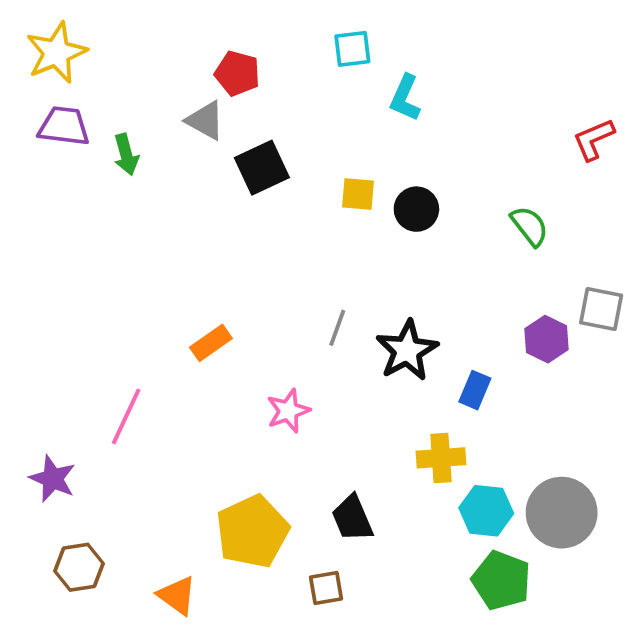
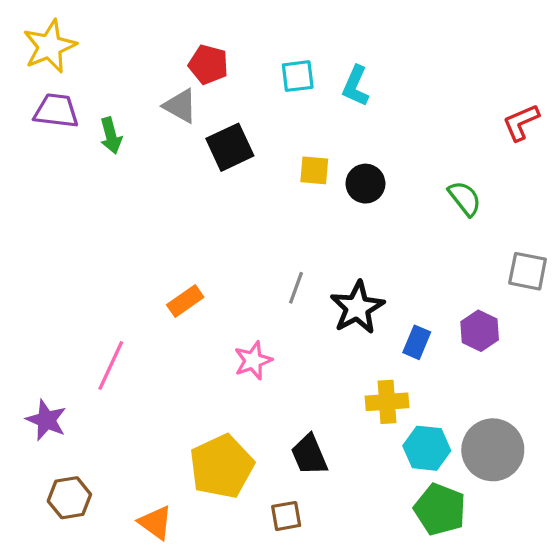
cyan square: (352, 49) -> (298, 76), moved
purple hexagon: (547, 339) -> (480, 331), moved

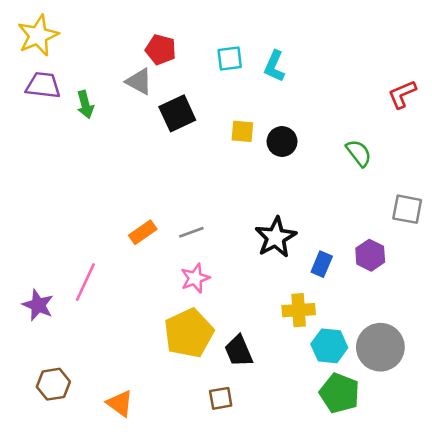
gray line: (296, 288) -> (191, 232), moved, turned 50
purple star: (46, 420) -> (38, 305), moved
yellow pentagon: (222, 466) -> (189, 333), moved

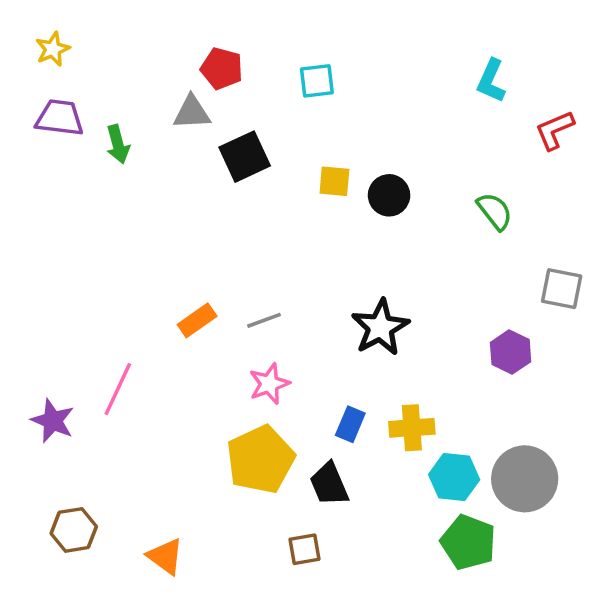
yellow star: (38, 35) -> (53, 49), size x0.6
cyan L-shape: (274, 66) -> (491, 81), moved
gray triangle: (139, 81) -> (192, 113), turned -32
blue rectangle: (322, 264) -> (350, 424), moved

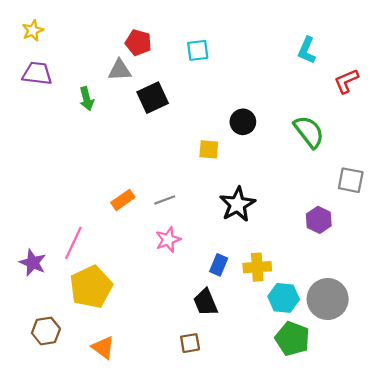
green arrow: (118, 144) -> (87, 99), moved
yellow square: (334, 181) -> (209, 149), moved
green semicircle: (495, 211) -> (309, 132), size x1.4
yellow pentagon: (260, 459) -> (91, 287), moved

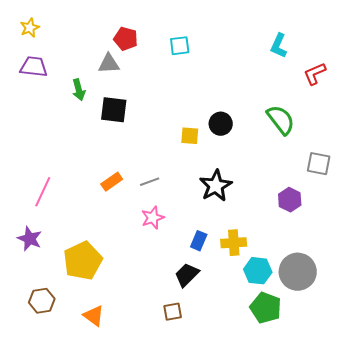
black square: (153, 98) -> (114, 110), moved, turned 32
black circle: (243, 122) -> (221, 124), moved
pink line: (73, 243) -> (43, 192), moved
black trapezoid: (205, 302) -> (187, 275), turned 68

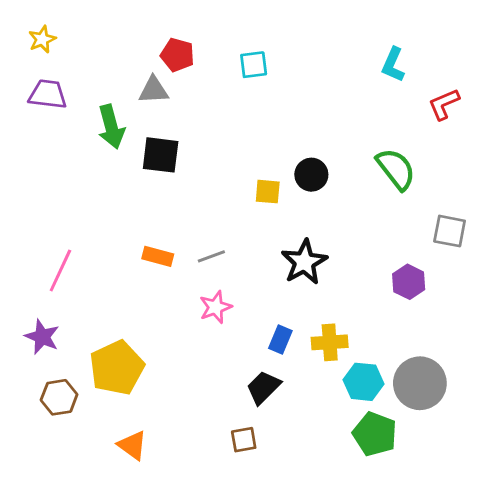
green arrow: (79, 90) -> (111, 127), size x1.4
orange rectangle: (112, 182) -> (158, 256), turned 50
brown hexagon: (42, 301) -> (59, 397), moved

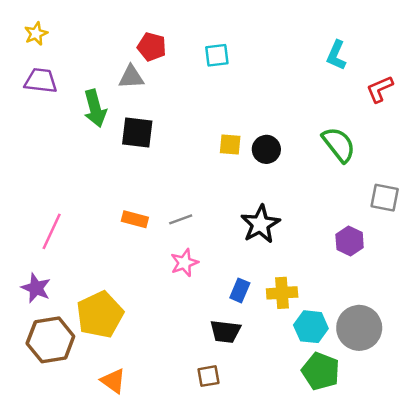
yellow square: (268, 192) -> (230, 145), moved
black trapezoid: (263, 387) -> (225, 331), turned -128
brown hexagon: (59, 397) -> (50, 340), size x1.5

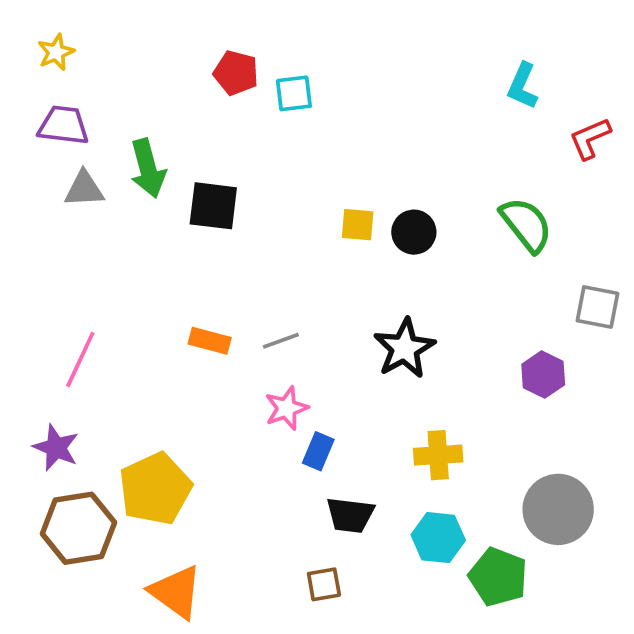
cyan square: (217, 55) -> (294, 93), moved
gray triangle: (131, 77) -> (84, 189), moved
blue rectangle: (240, 290) -> (318, 451), moved
cyan hexagon: (311, 327) -> (438, 538), moved
orange triangle: (113, 381) -> (176, 592), size x1.4

